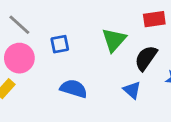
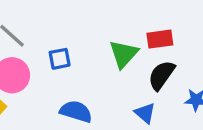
red rectangle: (154, 19) -> (160, 39), moved

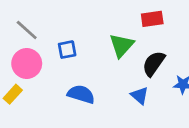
red rectangle: (160, 39) -> (152, 19), moved

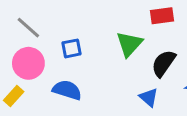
blue semicircle: (81, 94) -> (67, 90), moved

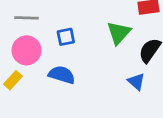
gray line: (28, 28) -> (27, 18), turned -40

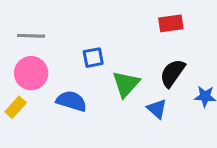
green triangle: (119, 33) -> (126, 84), moved
blue square: (66, 37) -> (93, 58), moved

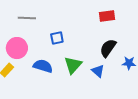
gray line: (31, 36) -> (27, 18), moved
green triangle: (126, 84) -> (73, 65), moved

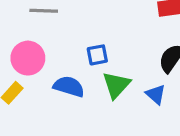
blue square: (57, 38) -> (97, 55), moved

